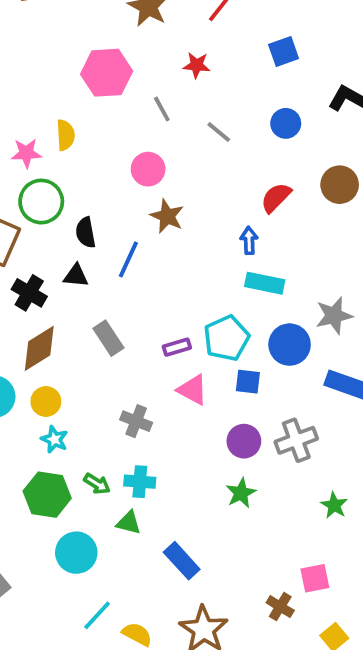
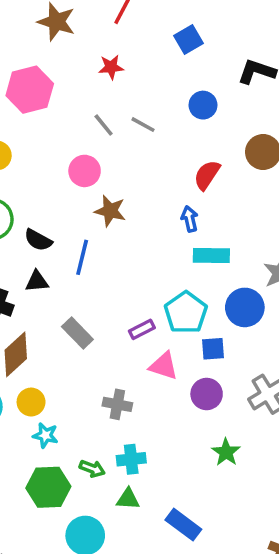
gray line: (162, 109) -> (104, 125), moved
black semicircle: (86, 233) -> (38, 240), turned -40
purple circle: (244, 441) -> (207, 394), moved

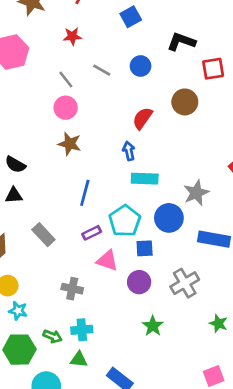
gray line: (143, 125) -> (102, 70), moved
pink circle: (85, 171) -> (66, 108), moved
blue line: (82, 257) -> (85, 193), moved

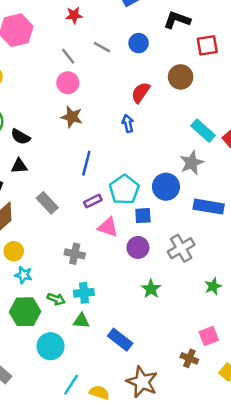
cyan rectangle: (145, 179) -> (203, 131), moved, turned 40
green star: (218, 323) -> (213, 286), turned 30

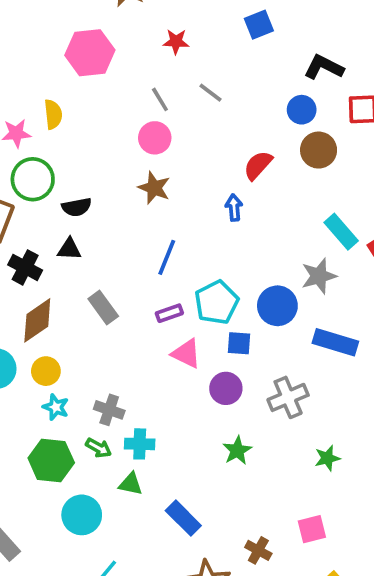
blue circle: (139, 43) -> (302, 110), moved
black semicircle: (20, 137) -> (77, 207), turned -48
gray cross: (75, 254) -> (109, 410), moved
brown cross: (189, 358) -> (258, 550), moved

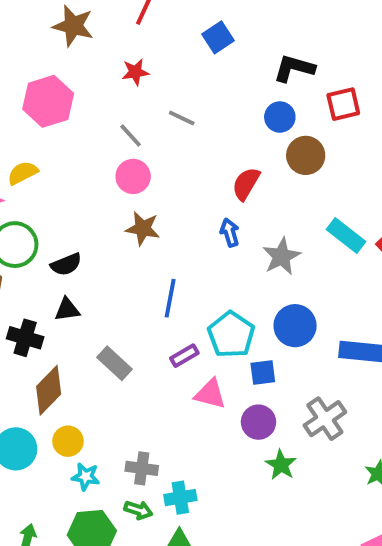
yellow semicircle: (53, 114) -> (23, 173), turned -100
gray star: (319, 276) -> (281, 256), moved
green star: (237, 450) -> (281, 465), moved

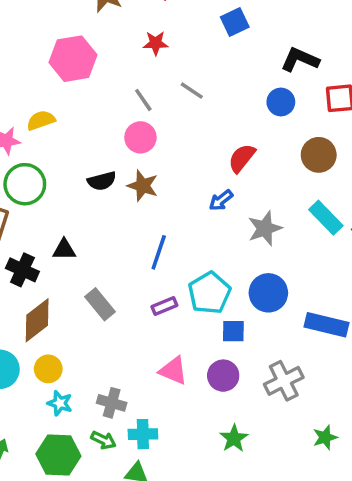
brown circle: (306, 155) -> (319, 155), moved
blue arrow: (230, 233) -> (221, 200), turned -120
black semicircle: (66, 264) -> (102, 181), moved
pink triangle: (210, 394) -> (173, 371), moved
green star: (281, 465) -> (234, 438), moved

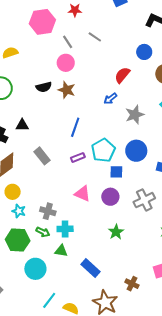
pink hexagon: (73, 59) -> (42, 22), moved
blue circle: (281, 102) -> (144, 52), moved

